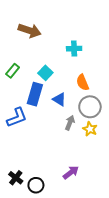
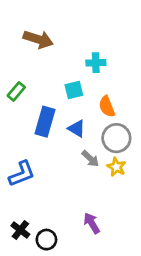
cyan square: (45, 73) -> (74, 90), moved, turned 32
blue L-shape: (17, 117) -> (22, 174), moved
gray arrow: (70, 123) -> (90, 159), turned 112
purple arrow: (71, 172) -> (92, 223), turned -84

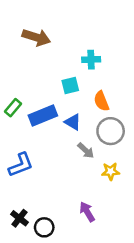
green rectangle: (16, 91) -> (13, 108), moved
blue rectangle: (45, 122) -> (43, 115), turned 52
yellow star: (116, 167) -> (111, 171), moved, turned -30

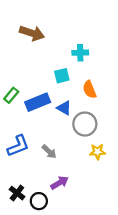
gray circle: (111, 131) -> (85, 124), moved
gray arrow: (86, 151) -> (49, 152), moved
purple arrow: (87, 212) -> (60, 183), moved, turned 90

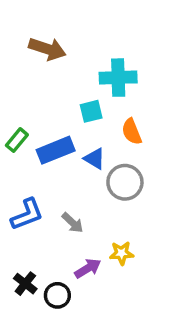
cyan cross: (80, 53) -> (118, 78), size x1.5
yellow star: (97, 152) -> (122, 253), moved

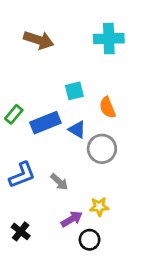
cyan cross: (118, 78) -> (109, 39), moved
black circle: (57, 295) -> (90, 240), moved

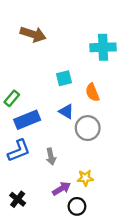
cyan cross: (109, 39) -> (103, 47), moved
blue rectangle: (45, 123) -> (27, 120), moved
gray arrow: (59, 182) -> (51, 157), turned 35

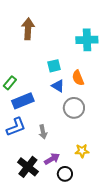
brown arrow: (33, 34) -> (28, 29), turned -105
blue triangle: (66, 111) -> (58, 86), moved
yellow star: (85, 178) -> (82, 151), moved
black cross: (18, 199) -> (28, 167), moved, size x1.5

